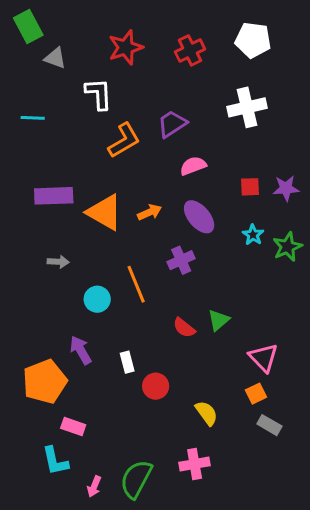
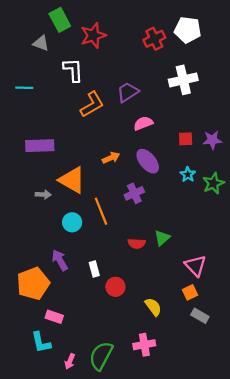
green rectangle: (28, 26) -> (60, 20), moved
red cross: (190, 50) -> (154, 39), moved
orange triangle: (105, 212) -> (72, 180), moved
red semicircle: (184, 328) -> (137, 243), turned -36

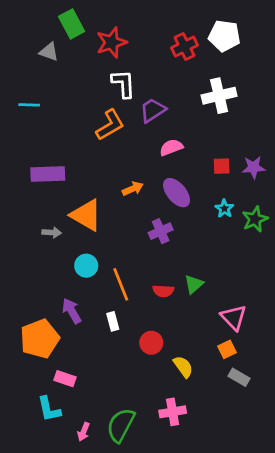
white L-shape: (73, 70) -> (123, 84), moved
orange line: (101, 211) -> (121, 284), moved
red circle: (115, 287) -> (151, 343), moved

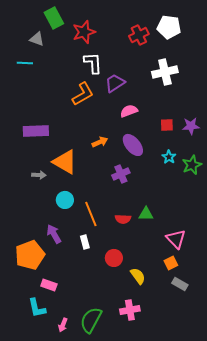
cyan line: (29, 105) -> (25, 63), moved
green triangle: (194, 284) -> (146, 214), turned 42

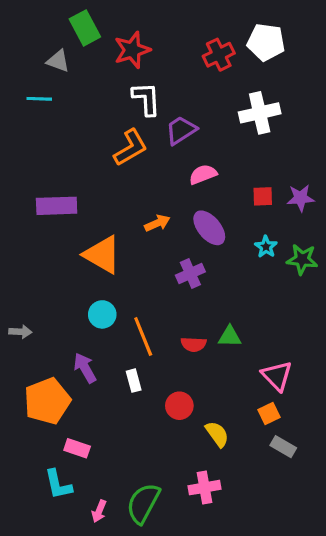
green star: (192, 165) -> (302, 259), turned 30
gray arrow: (39, 175) -> (20, 332), moved

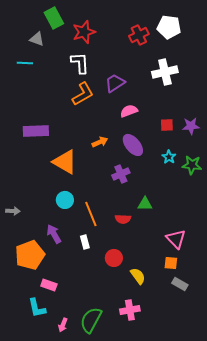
white L-shape: (146, 99) -> (80, 63), moved
green triangle: (230, 336) -> (145, 204), moved
orange square: (269, 414) -> (171, 263), turned 32

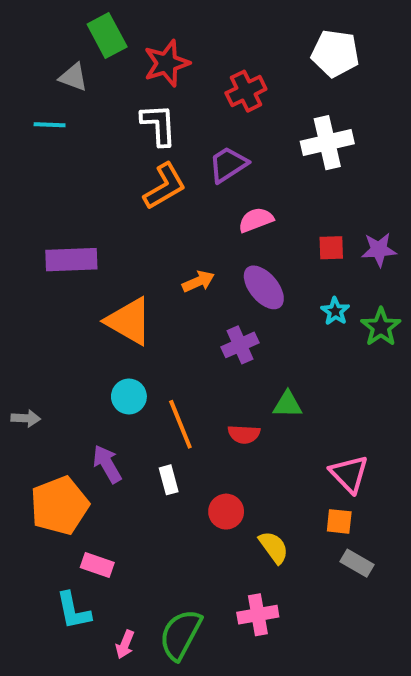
red cross: (139, 35) -> (246, 91), moved
green star: (192, 165) -> (381, 327), turned 30

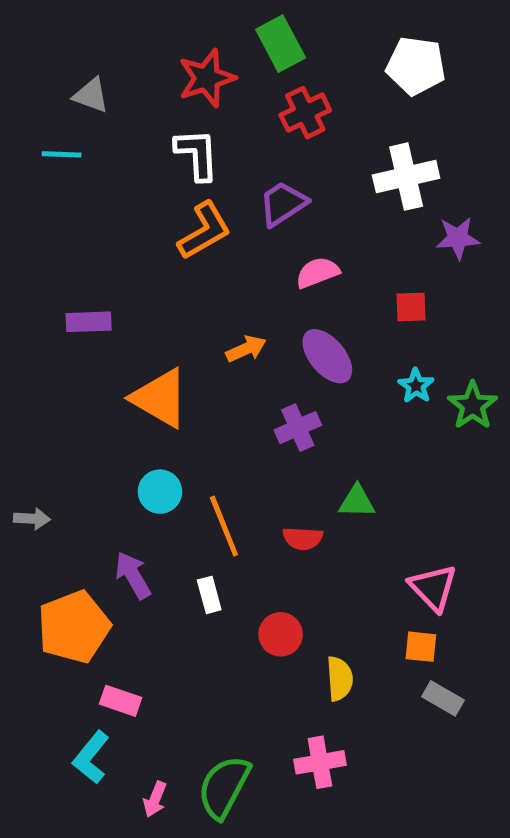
green rectangle: (107, 35) -> (281, 44), moved
purple star: (379, 250) -> (458, 238), moved
purple rectangle: (71, 260) -> (89, 322), size x0.7
yellow semicircle: (274, 547) -> (340, 679), turned 32
cyan L-shape: (73, 611) -> (91, 757), turned 51

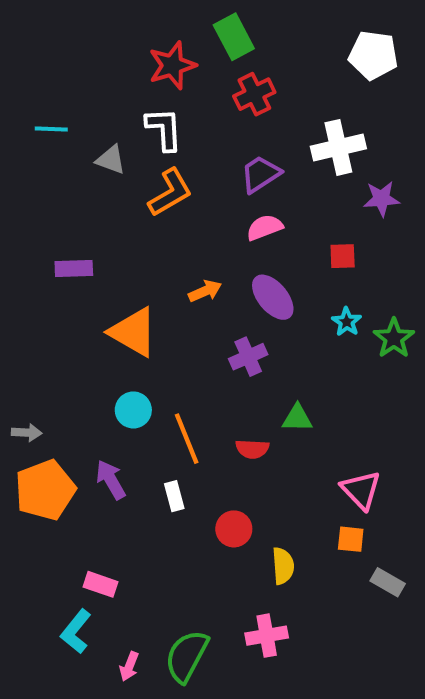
white pentagon: (416, 66) -> (373, 55), moved
gray triangle: (91, 95) -> (111, 160), moved
purple trapezoid: (283, 204) -> (260, 174), moved
orange pentagon: (74, 627) -> (45, 490), moved
gray rectangle: (443, 698) -> (388, 582), moved

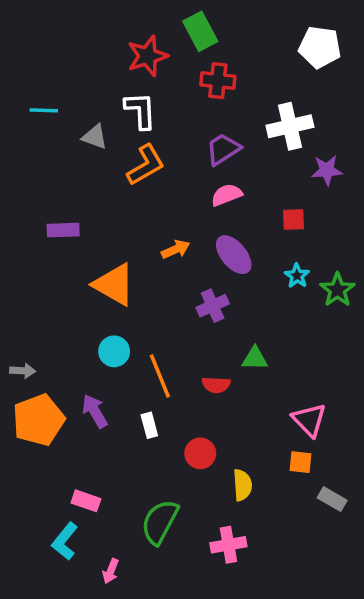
red cross: (254, 94) -> (218, 81), turned 32
green semicircle: (187, 656) -> (160, 522), moved

